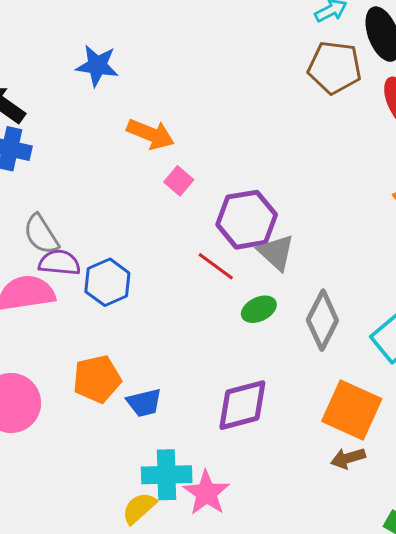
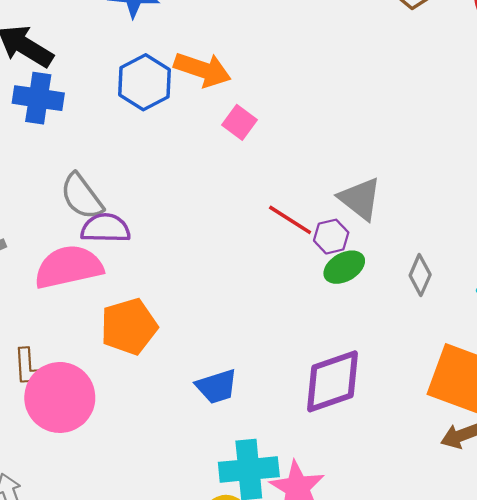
purple hexagon: (247, 220) -> (331, 237), moved, size x0.5
blue hexagon: (107, 282) -> (145, 82), moved
gray diamond: (322, 320) -> (420, 275), size x0.6
orange pentagon: (97, 379) -> (129, 327), moved

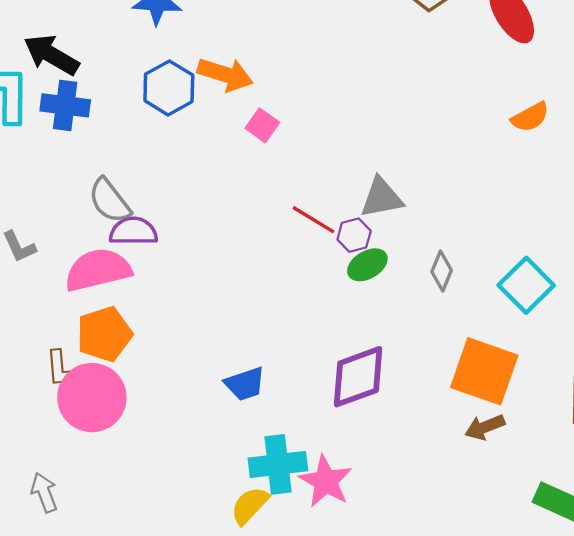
gray triangle: (360, 199) -> (382, 198), turned -48
orange pentagon: (129, 327) -> (104, 334), moved

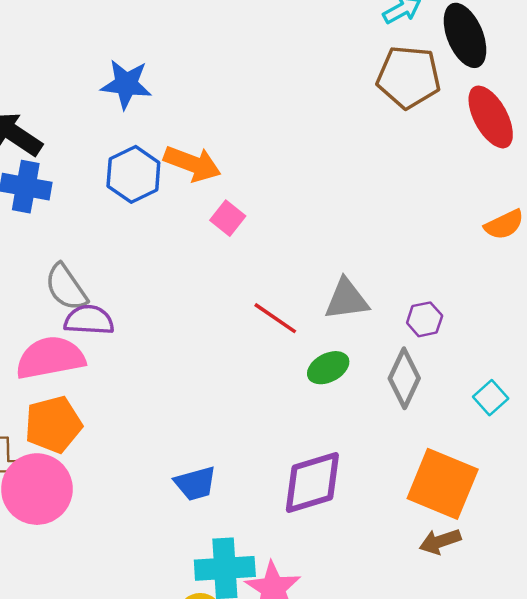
purple hexagon: (354, 235) -> (425, 319), moved
gray diamond: (442, 271) -> (404, 378), size x1.4
cyan square: (526, 285) -> (491, 398), size x0.6

